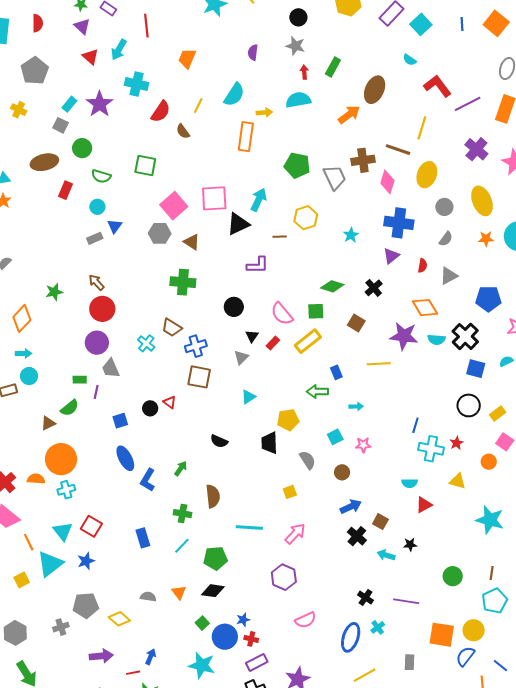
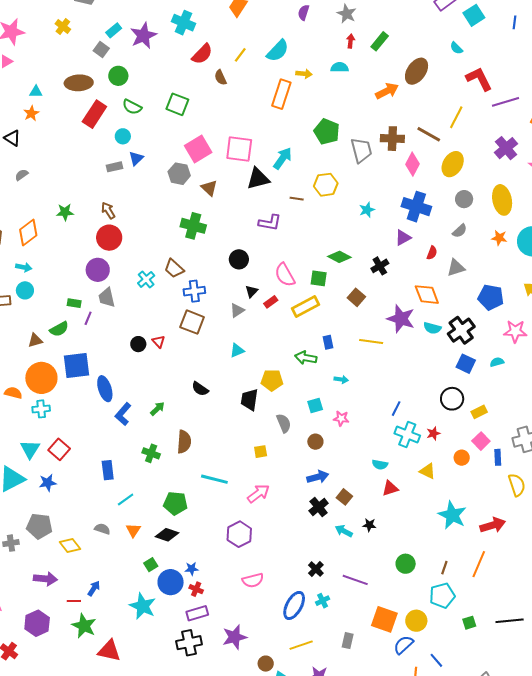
cyan semicircle: (298, 100) -> (340, 67), size x0.7
red rectangle: (65, 190) -> (94, 114), size x1.5
blue square: (120, 421) -> (76, 365), moved, size x1.8
cyan line: (182, 546) -> (126, 500), moved

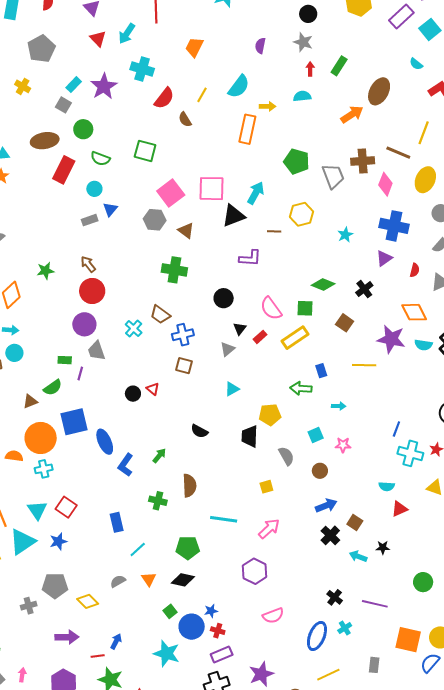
brown square: (192, 322) -> (184, 366), size x0.7
gray semicircle: (102, 529) -> (118, 581), turned -42

